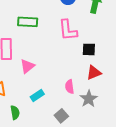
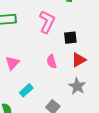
pink L-shape: (68, 30) -> (47, 22), turned -140
pink semicircle: (70, 87) -> (52, 62), moved

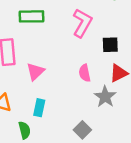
gray star: (77, 86) -> (105, 97), moved
cyan rectangle: (26, 90) -> (39, 108), moved, turned -40

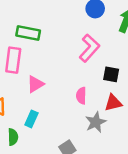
green rectangle: (31, 16) -> (28, 33), moved

